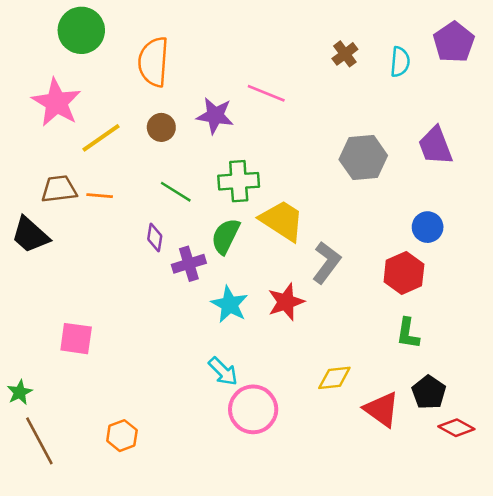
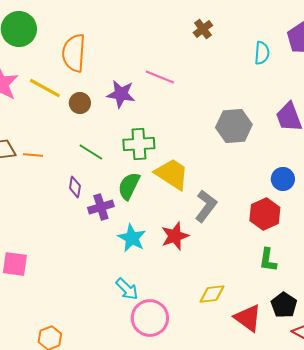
brown cross: (345, 54) -> (203, 29), moved
yellow line: (101, 138) -> (45, 88), moved, turned 64

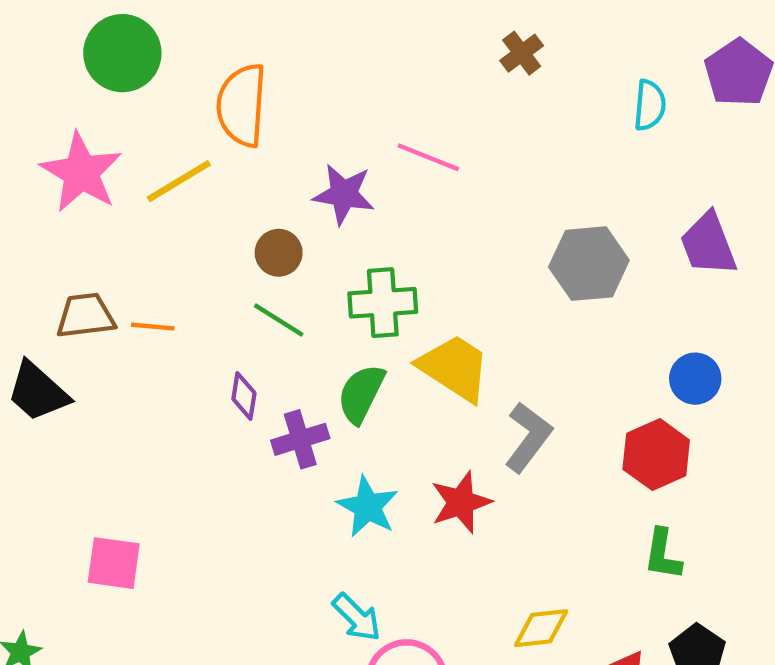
yellow line: (45, 88) -> (179, 181), turned -60
brown circle: (80, 103) -> (279, 253), moved

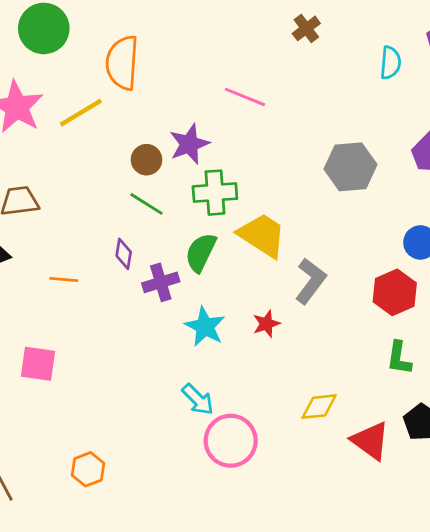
purple star: (344, 194) -> (189, 144), moved, turned -30
orange line: (153, 327) -> (64, 280), moved
red star: (461, 502) -> (266, 324), size x0.7

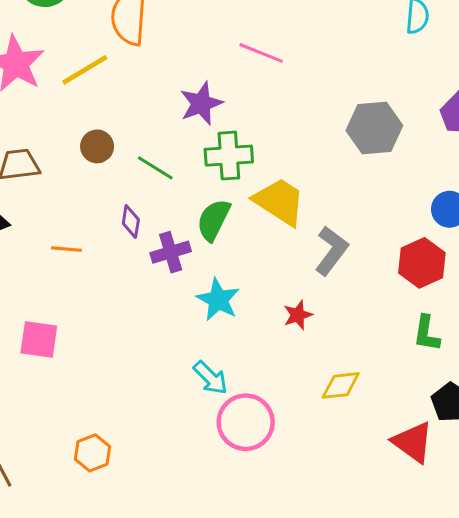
brown circle: (146, 160) -> (97, 146), moved
red star: (266, 324) -> (298, 315), moved
red triangle: (370, 441) -> (413, 442), moved

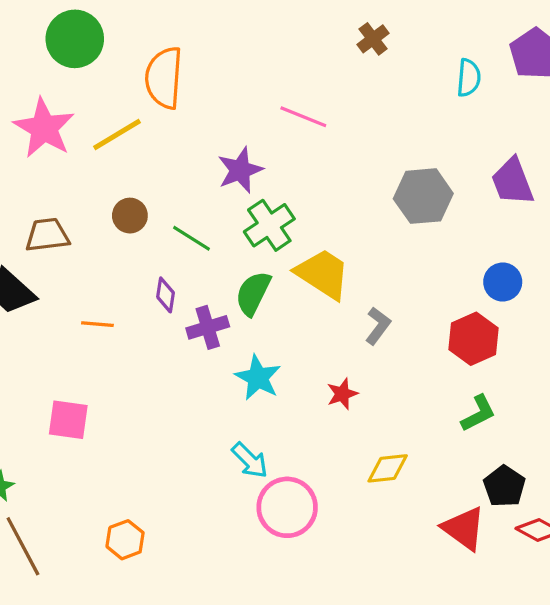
green cross: (229, 156) -> (269, 225), turned -30
gray L-shape: (332, 251) -> (378, 326), size x0.7
green L-shape: (427, 333) -> (478, 413), turned -126

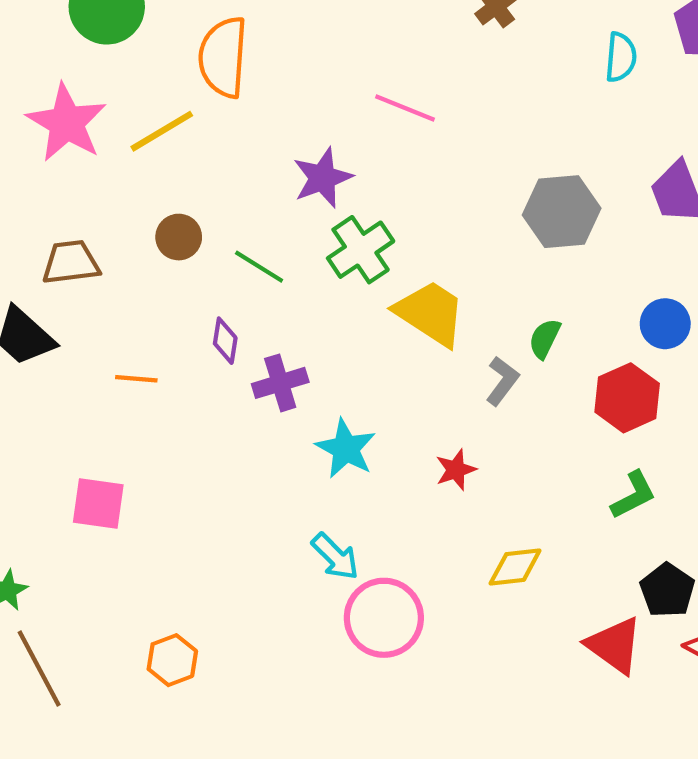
green semicircle: (253, 293) -> (545, 339), moved, size x0.7

